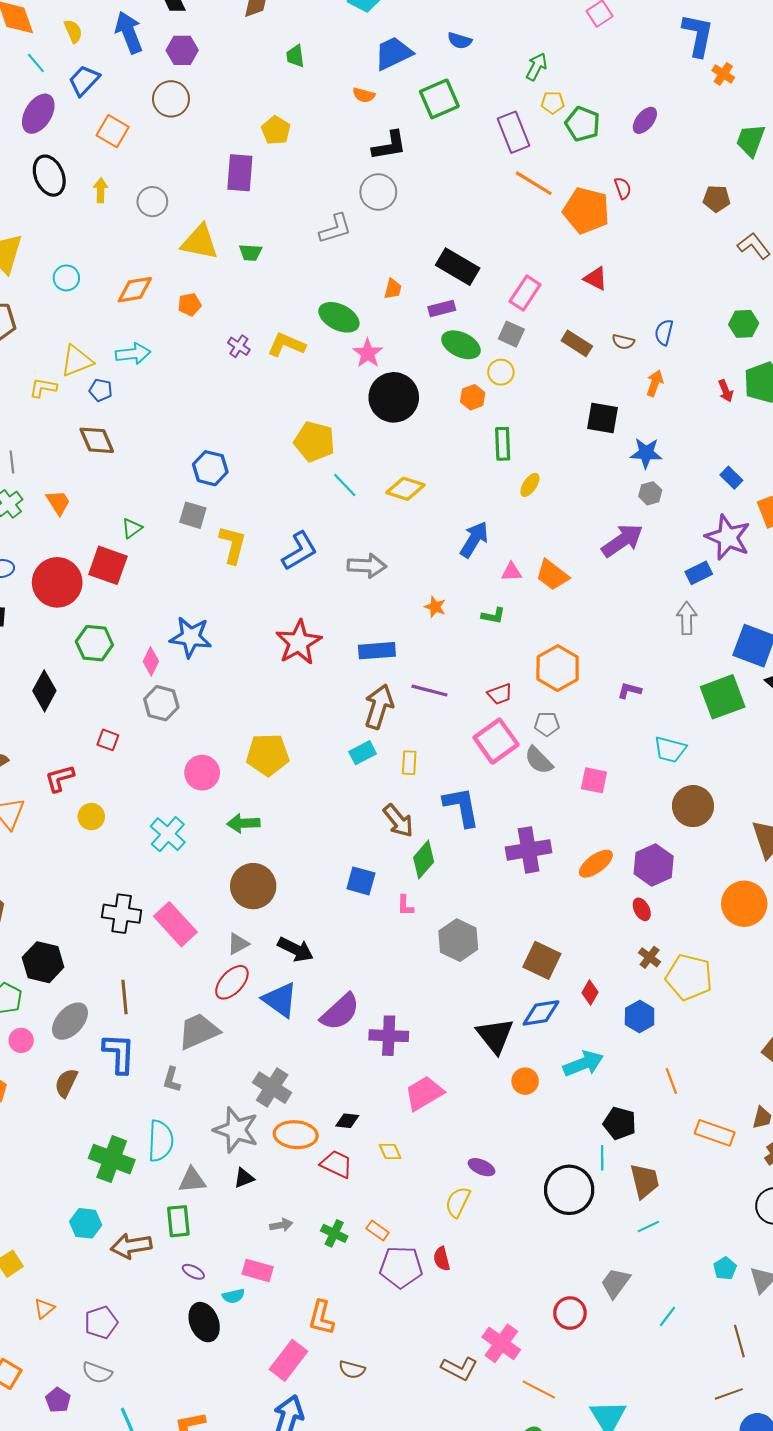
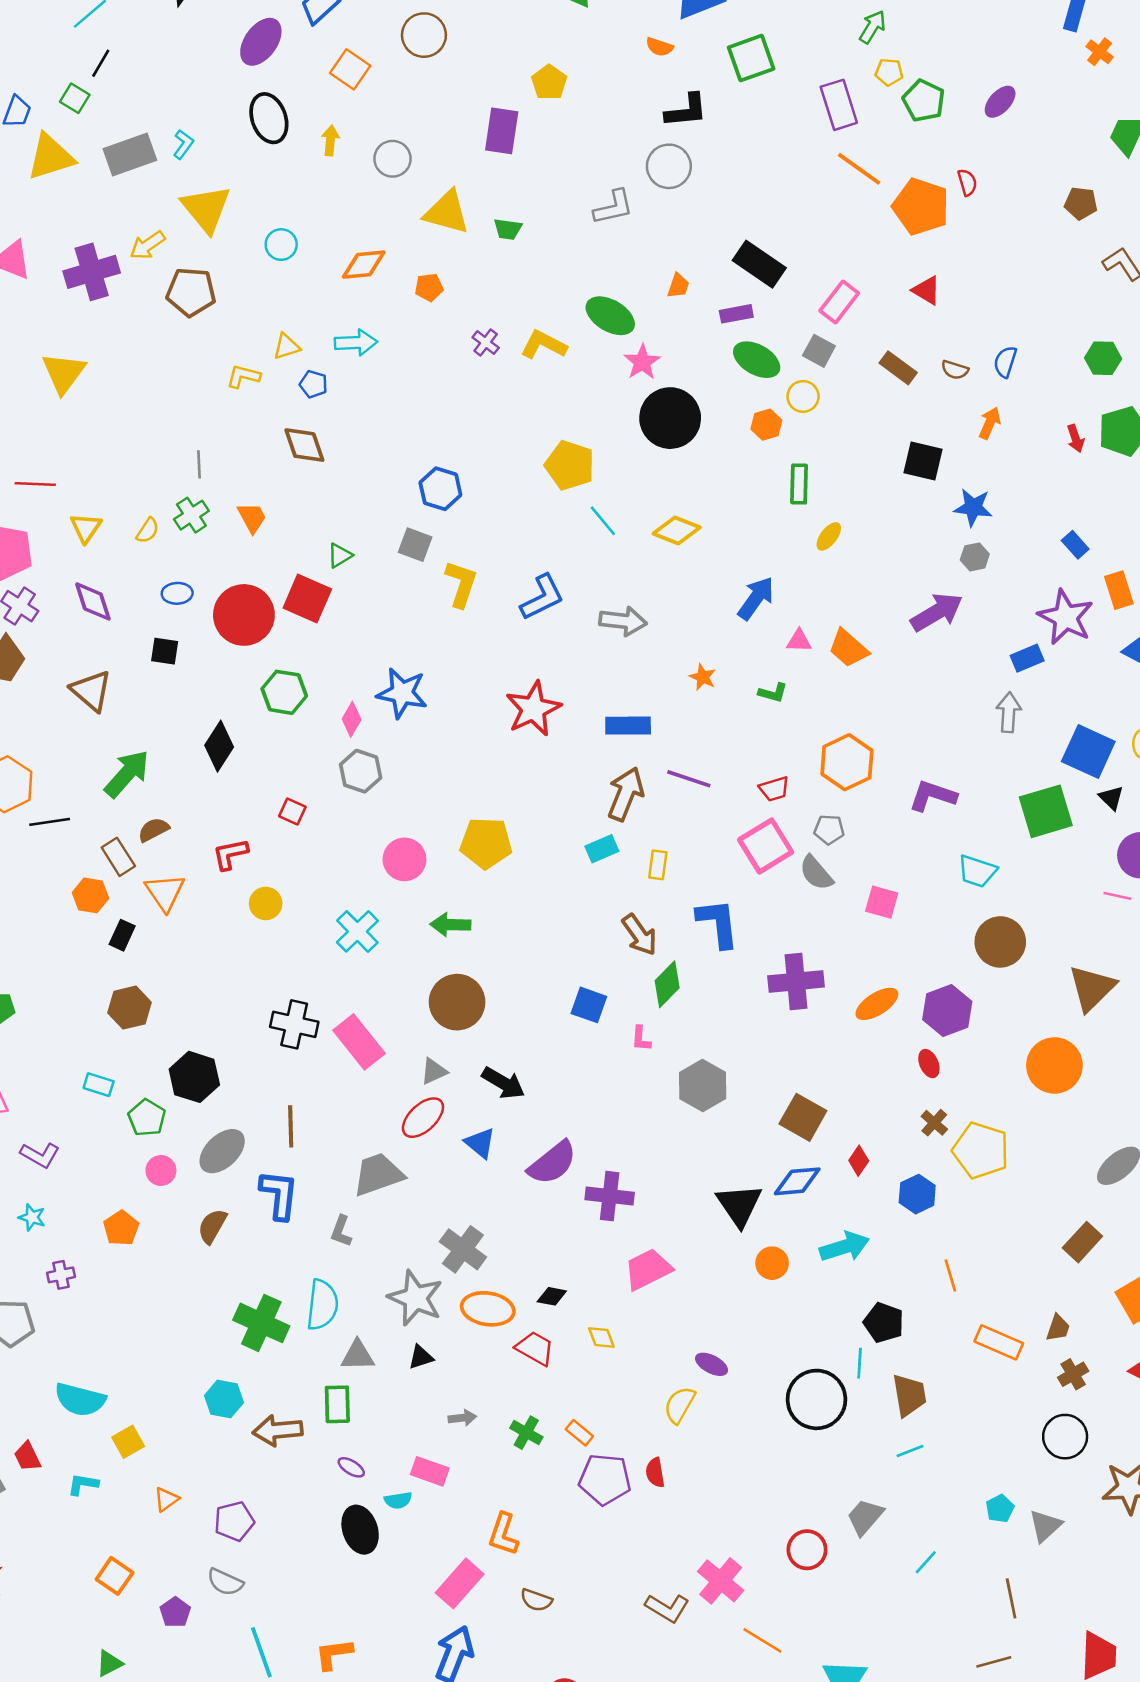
yellow triangle: (77, 361) -> (287, 346), size x0.7
purple L-shape: (629, 691) -> (933, 796), size x1.6
blue triangle: (280, 1000) -> (480, 1143), size x0.7

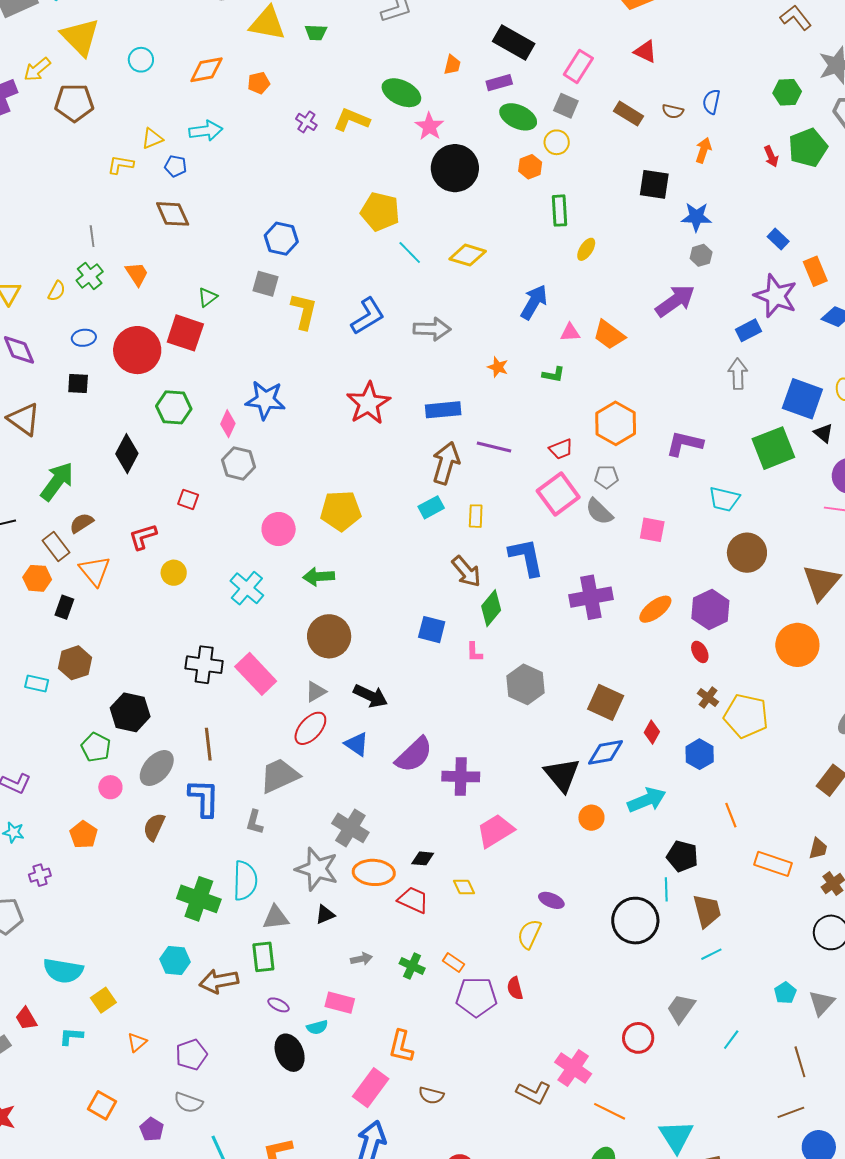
cyan rectangle: (99, 1085) -> (37, 684), moved

